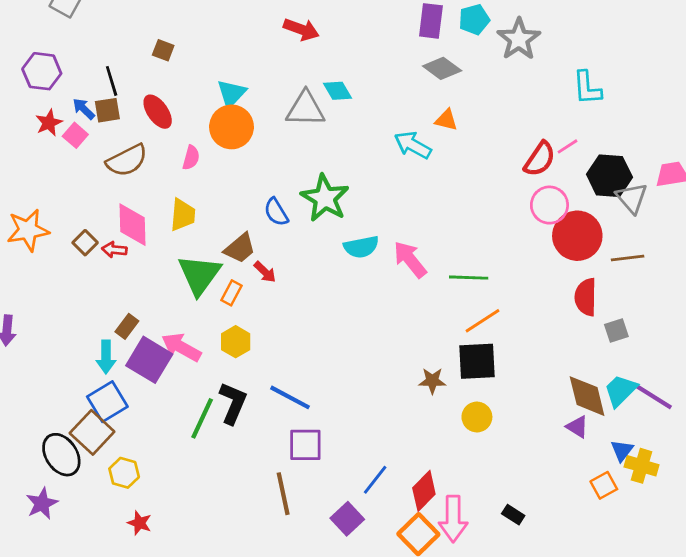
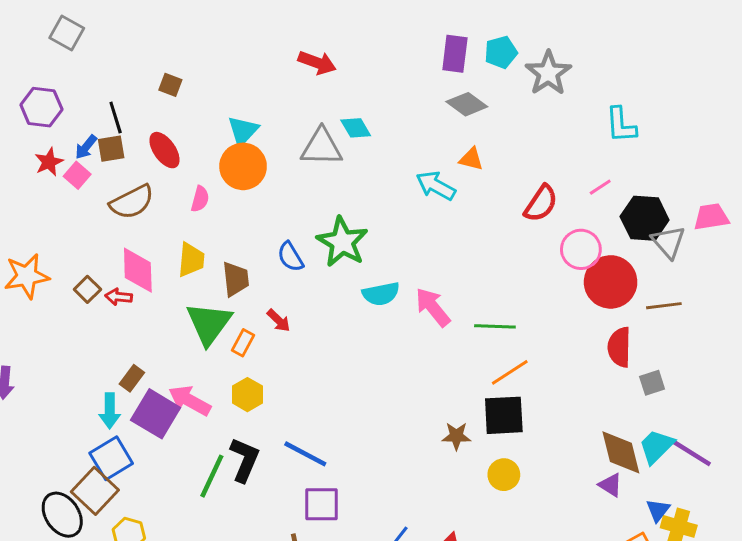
blue arrow: (84, 109) -> (86, 147), turned -95
red semicircle: (540, 159) -> (541, 203), moved
brown trapezoid: (240, 248) -> (236, 279), moved, turned -56

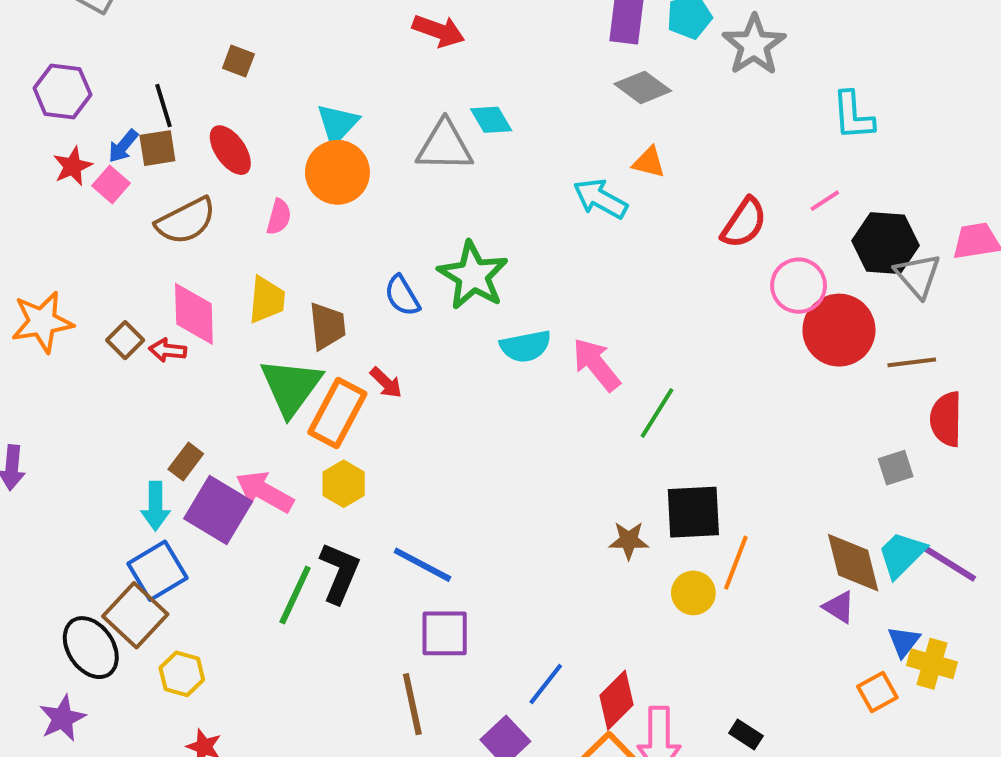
green line: (495, 326) -> (657, 413), moved, turned -60
orange rectangle: (243, 343) -> (337, 413), size x1.8
red semicircle: (619, 347) -> (946, 419), moved
orange line: (510, 372) -> (736, 563), moved, turned -36

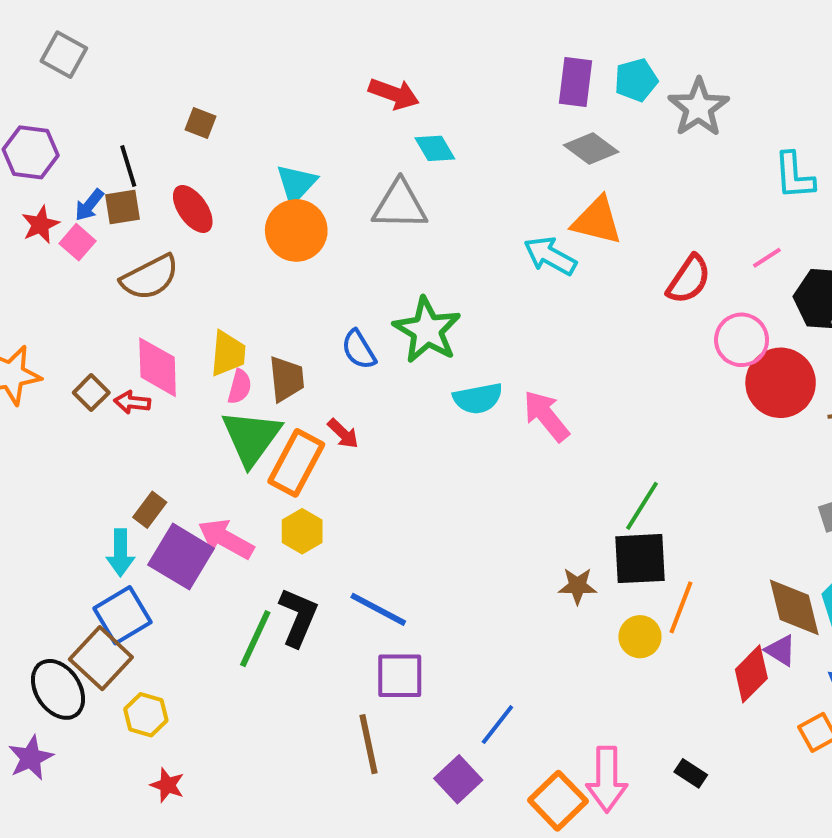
cyan diamond: (491, 120) -> (435, 148), moved
orange triangle: (649, 162) -> (597, 221), size x1.6
pink semicircle: (279, 217) -> (240, 387), moved
green line: (657, 413) -> (642, 506), moved
red diamond: (617, 700) -> (751, 674), moved

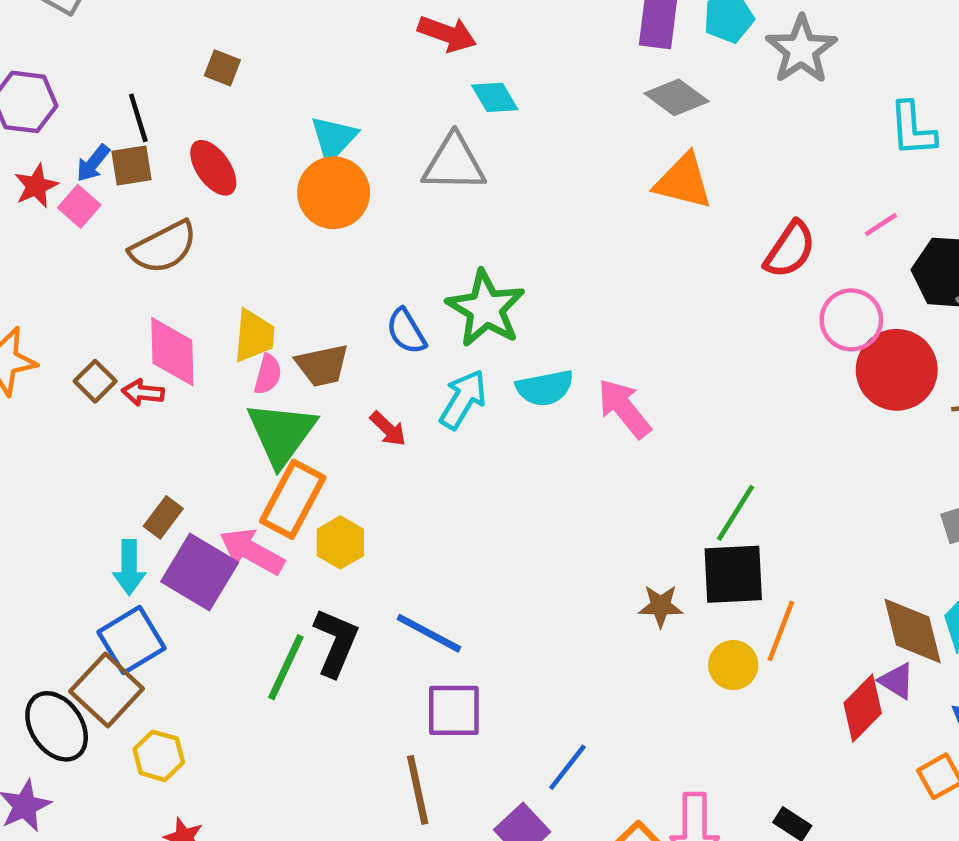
cyan arrow: (550, 256) -> (463, 399), moved, turned 92
brown trapezoid: (286, 379) -> (322, 365), turned 84
orange rectangle: (296, 463) -> (293, 499), moved

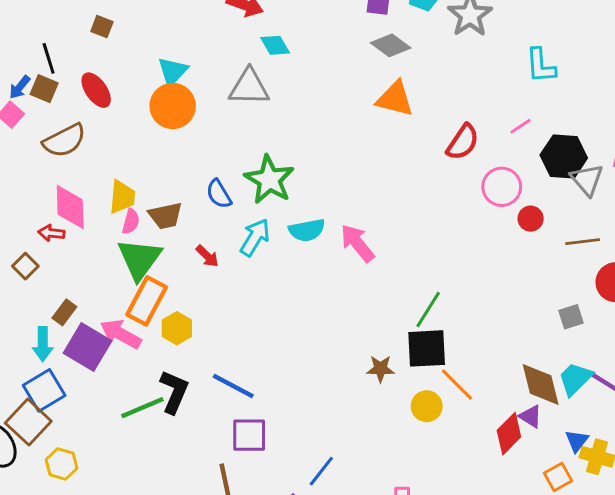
brown square: (132, 165) -> (44, 89), turned 32
red circle: (897, 370) -> (531, 219), size x0.5
brown square: (95, 381) -> (25, 266), moved
orange line: (781, 631) -> (457, 385), turned -66
green line: (286, 667) -> (142, 408), turned 42

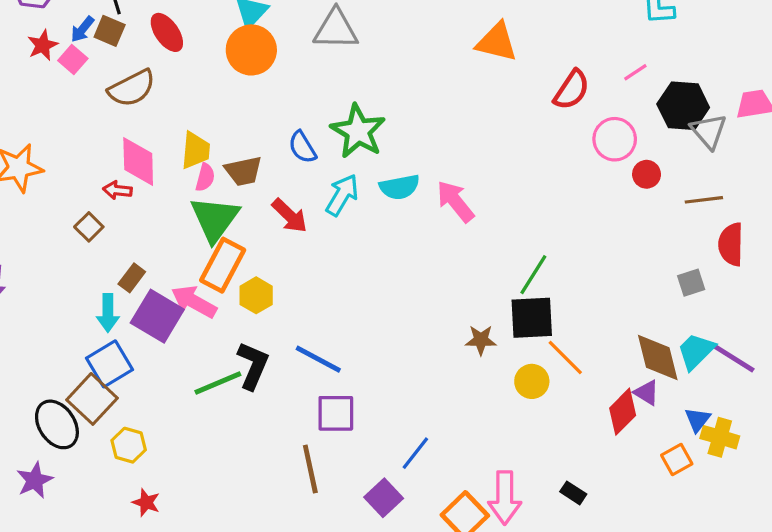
red arrow: (207, 256) -> (290, 216), size x1.4

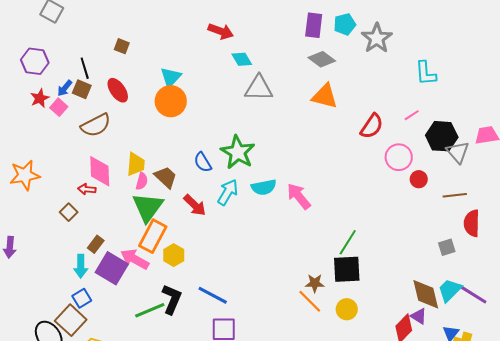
gray triangle: (336, 29) -> (259, 88), moved
brown trapezoid: (243, 171) -> (166, 177), turned -125
orange line: (565, 358) -> (310, 301), moved
blue square: (110, 364) -> (82, 298), size x0.7

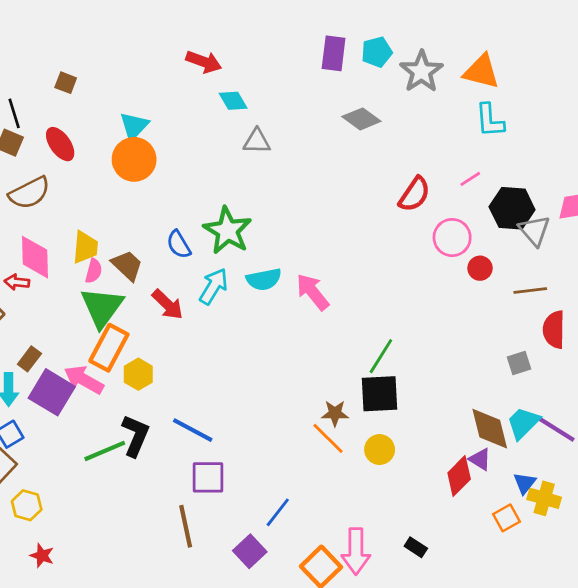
gray diamond: (322, 59) -> (361, 119), moved
gray triangle: (259, 88) -> (257, 141), size x0.7
orange triangle: (325, 96) -> (481, 72), moved

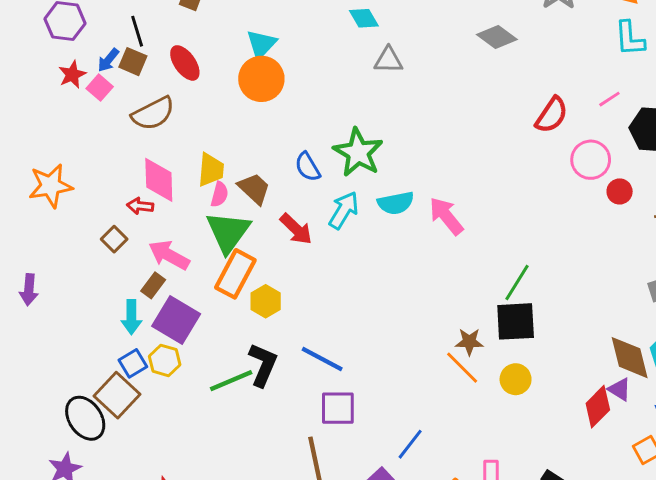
pink arrow: (84, 380) -> (169, 255), moved
yellow hexagon: (27, 505) -> (165, 360), moved

